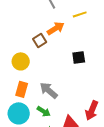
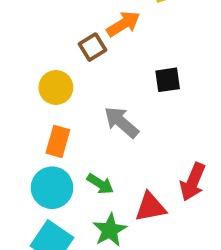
gray arrow: (49, 90) -> (121, 122), moved

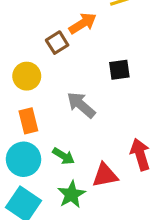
orange rectangle: (58, 141) -> (28, 121), turned -30
red arrow: (193, 182) -> (140, 154), turned 140

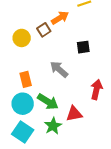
yellow circle: (27, 76) -> (22, 38), moved
red arrow: (140, 154) -> (96, 90), moved, turned 30
green arrow: (63, 156) -> (48, 102), size x1.5

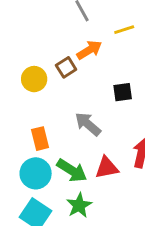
red triangle: (74, 114) -> (107, 168), moved

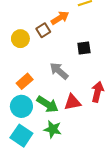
orange rectangle: (40, 139) -> (25, 81), turned 63
green star: (79, 205) -> (53, 129), turned -30

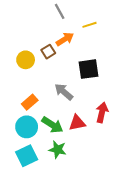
black square: (84, 48) -> (88, 69), size x1.5
cyan square: (21, 136) -> (27, 156), turned 30

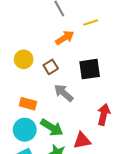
brown square: (48, 52) -> (51, 67), moved
orange rectangle: (30, 102) -> (28, 104), turned 56
red triangle: (77, 123) -> (82, 140), moved

